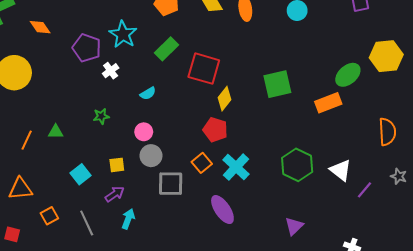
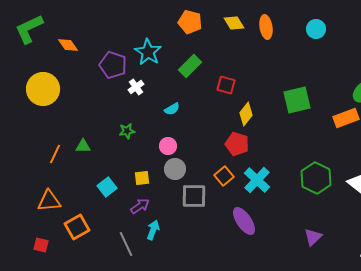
red square: (204, 69) -> (226, 85), size x0.6
orange square: (49, 216) -> (77, 227), size x1.4
gray line: (87, 223) -> (126, 244), moved

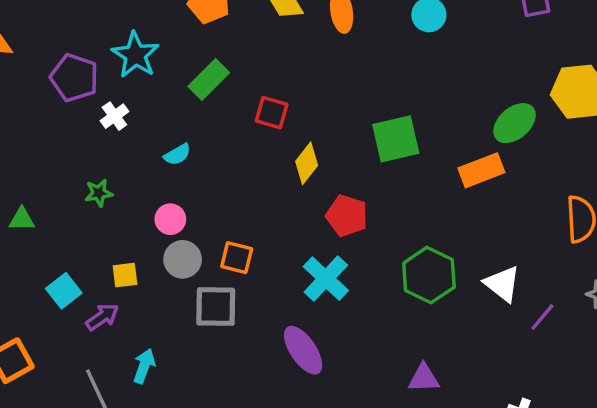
red pentagon: (237, 144) -> (347, 216), moved
orange square: (224, 176) -> (237, 258), moved, turned -36
purple arrow: (140, 206) -> (102, 317), moved
purple triangle: (313, 237) -> (424, 378), turned 42

